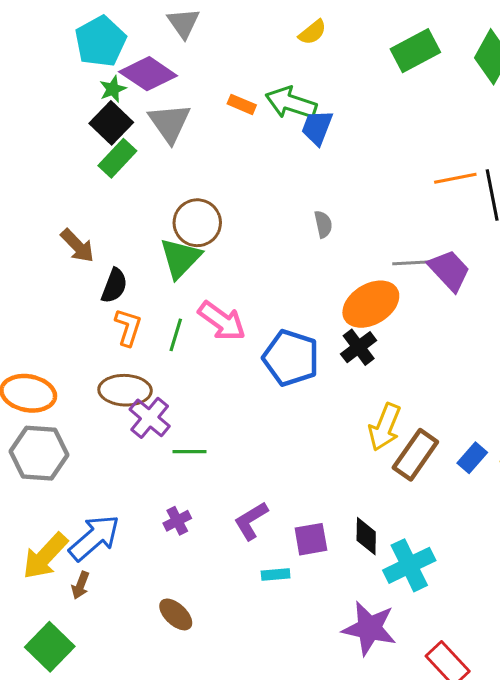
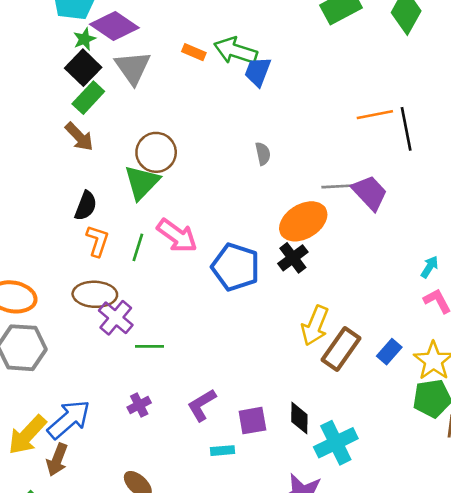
brown arrow: (77, 246) -> (79, 137), moved
brown arrow: (80, 585) -> (57, 460), size x1.4

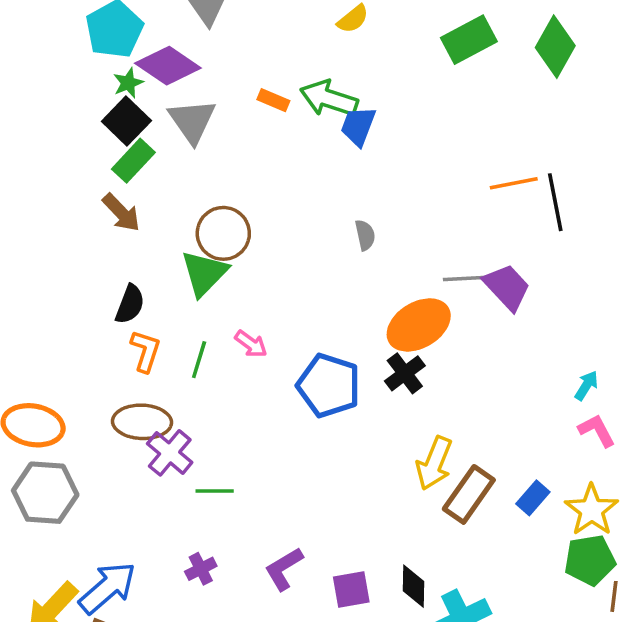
pink arrow: (177, 236) -> (251, 344), size x0.6

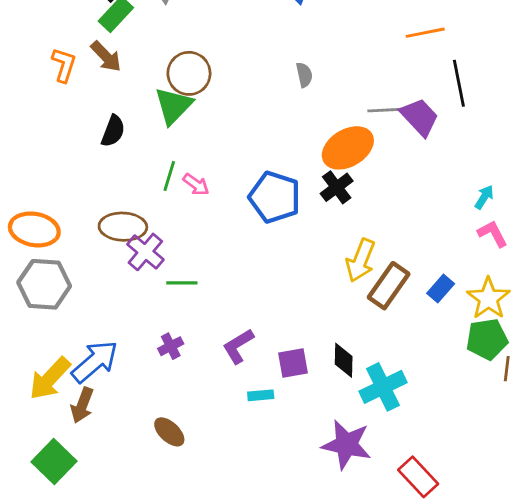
black line: (555, 202) -> (459, 83), moved
pink arrow: (251, 344) -> (196, 184), moved
orange L-shape: (145, 351) -> (64, 65), moved

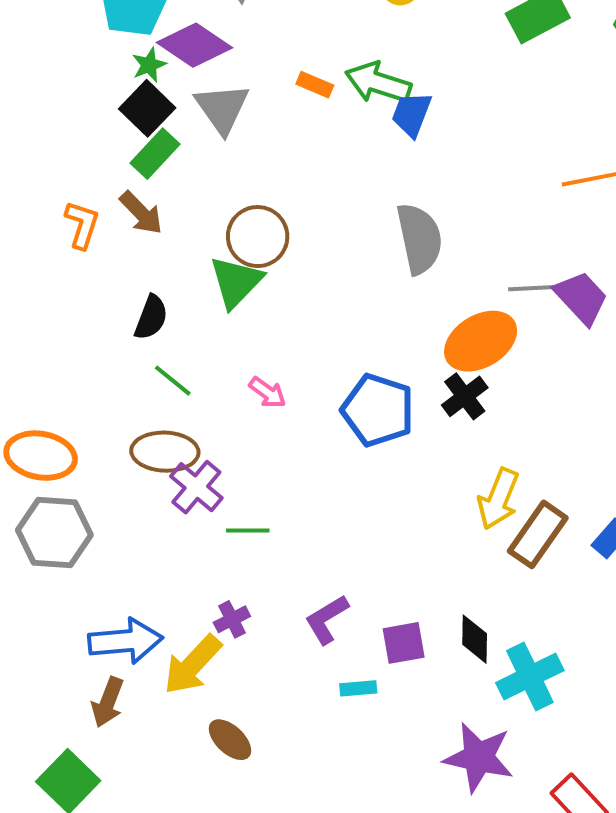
gray semicircle: (304, 75) -> (419, 239), size x2.0
green line: (169, 176) -> (173, 381), moved, turned -68
blue arrow: (95, 362) -> (125, 641), turned 36
yellow arrow: (50, 378) -> (193, 665), moved

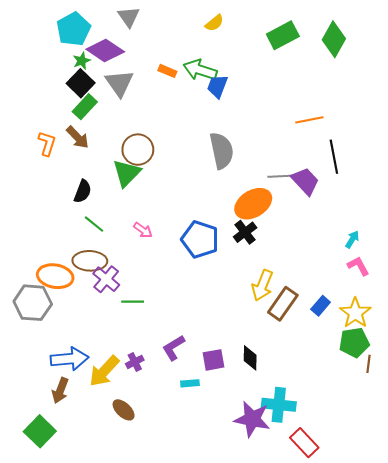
orange ellipse: (41, 456) -> (55, 276), moved
purple cross: (232, 619) -> (135, 362), moved
cyan cross: (530, 677) -> (279, 405), moved, turned 32

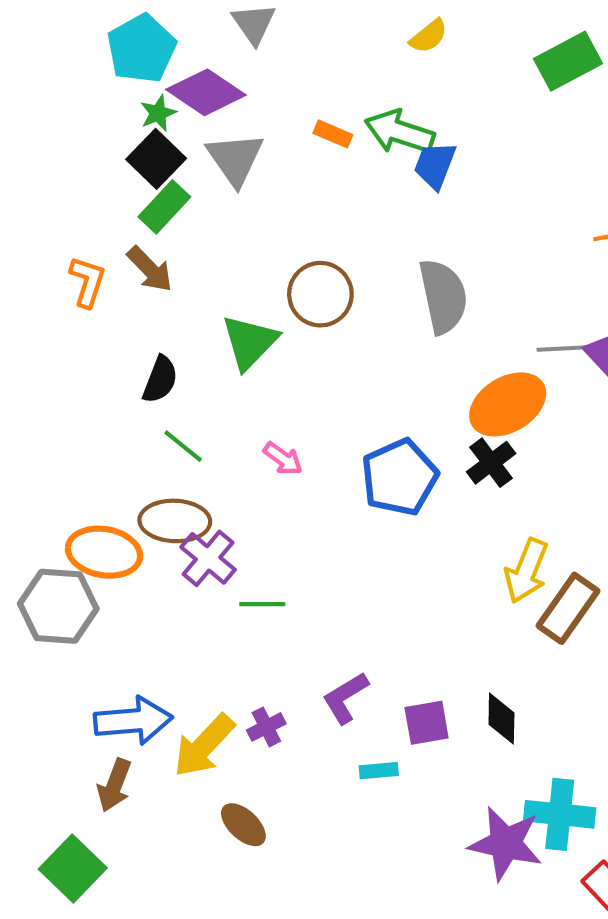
brown circle: (138, 150) -> (320, 294), moved
blue pentagon: (200, 239) -> (399, 477), turned 30

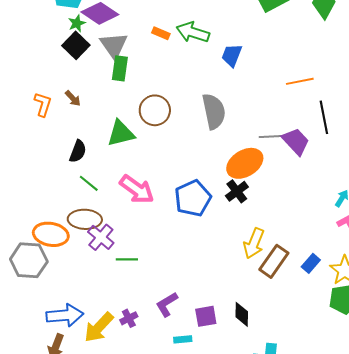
blue trapezoid: (435, 165) -> (232, 55), moved
green rectangle: (164, 207) -> (120, 68), moved, turned -35
brown arrow: (150, 269) -> (73, 98), size x0.7
green triangle: (250, 342) -> (121, 133), turned 32
pink arrow: (283, 459) -> (137, 189), size x1.8

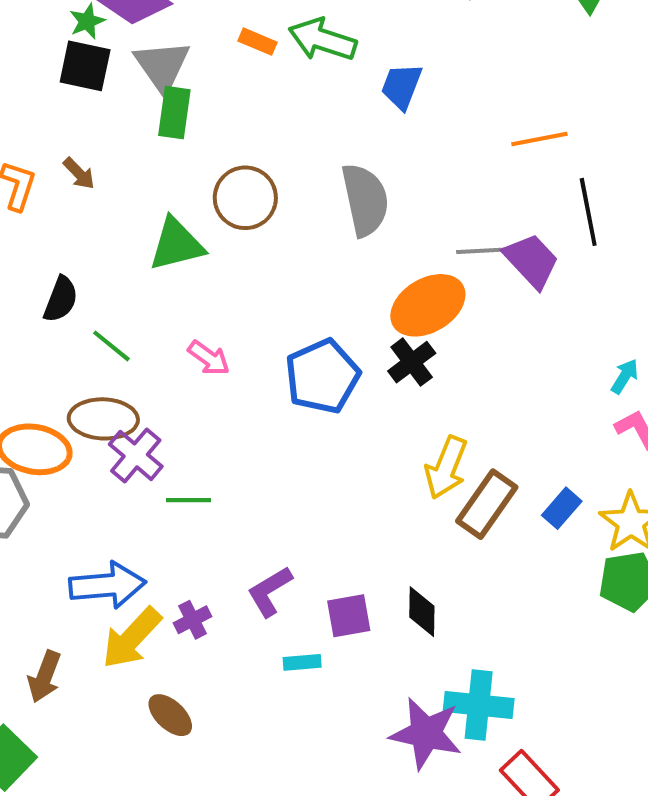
black square: (76, 45) -> (85, 66), turned -32
black semicircle: (78, 151) -> (61, 299), moved
pink arrow: (137, 189) -> (209, 358), size x0.6
blue arrow: (65, 315) -> (107, 585), moved

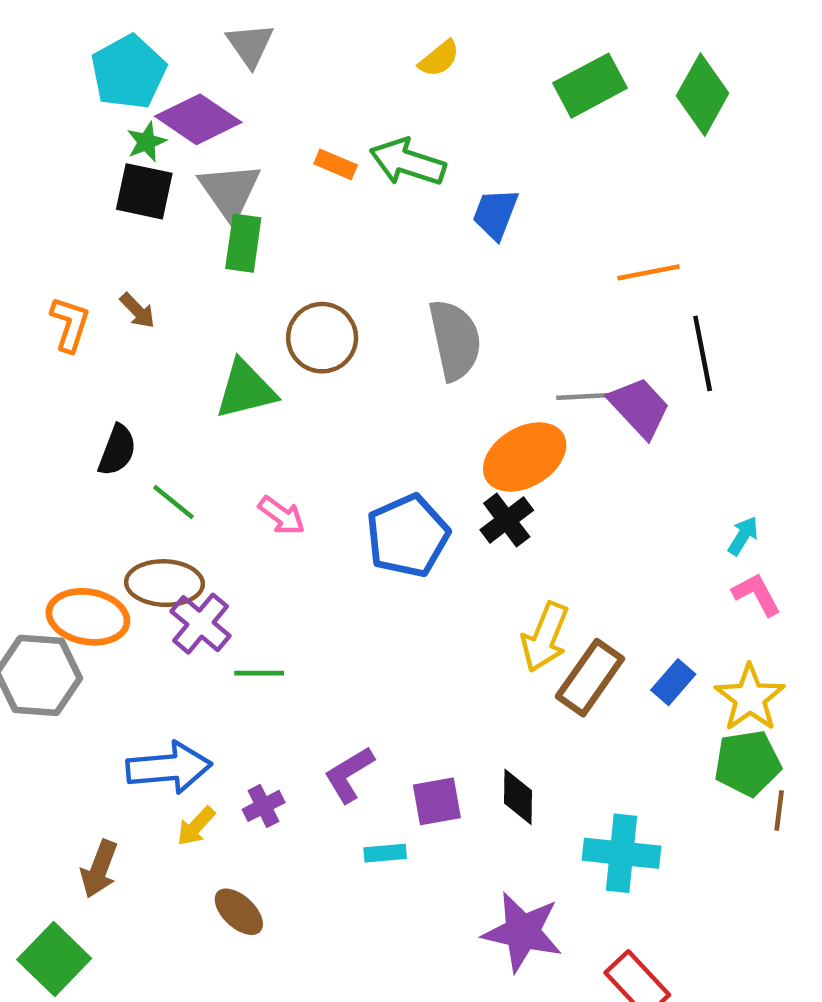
yellow arrow: (132, 638) -> (196, 826), size x0.6
cyan cross: (479, 705) -> (621, 853), moved

